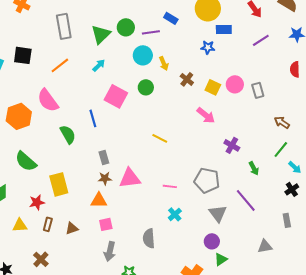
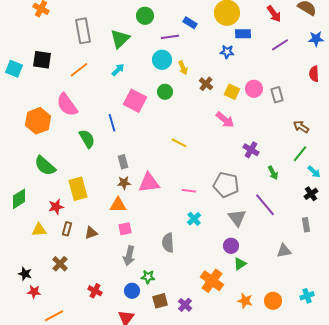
green circle: (126, 27) -> (145, 16), moved

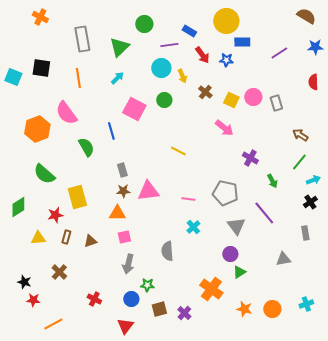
red arrow: (274, 14) -> (202, 55), moved
orange line: (79, 70) -> (78, 78), turned -60
cyan arrow: (314, 172) -> (313, 180), turned -64

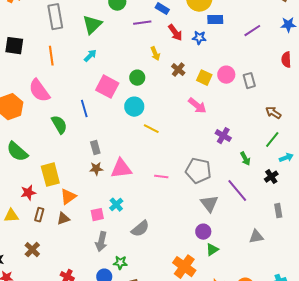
cyan circle: (161, 68) -> (134, 107), moved
black cross: (310, 202) -> (271, 177), moved
orange triangle: (117, 213) -> (68, 197), moved, turned -36
cyan cross: (193, 227) -> (116, 205), moved
gray semicircle: (167, 251) -> (140, 229), turned -126

